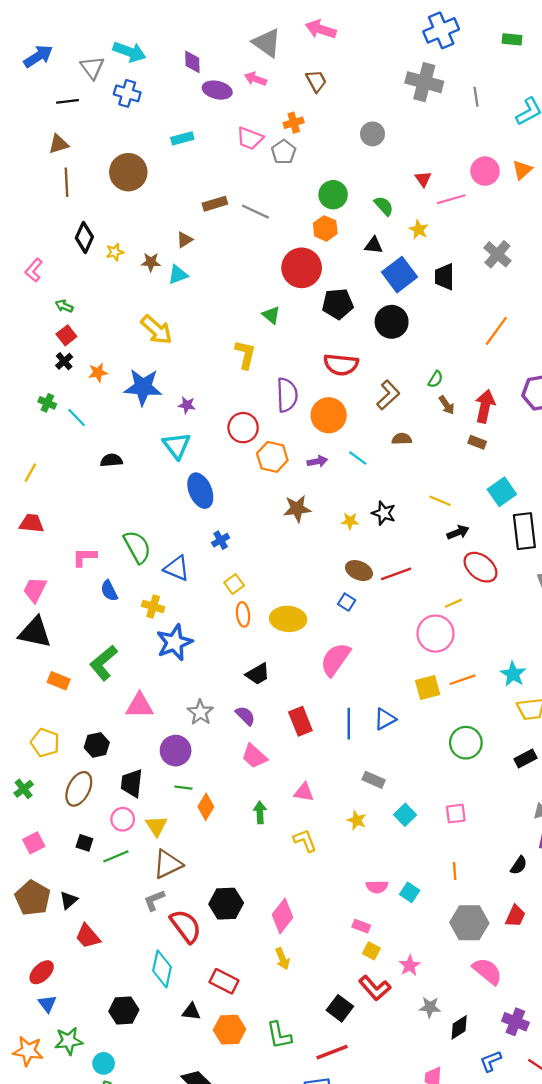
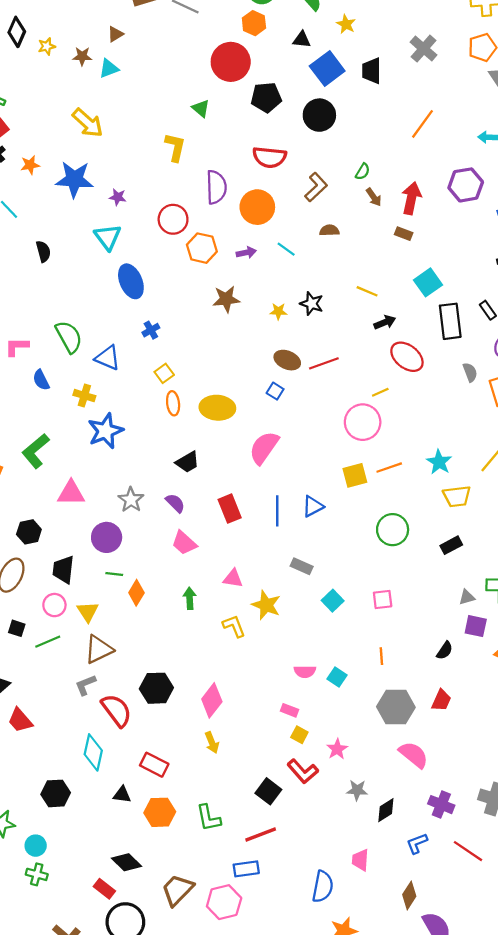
black semicircle: (111, 460) -> (43, 251), turned 80
yellow star: (357, 820) -> (266, 605), moved, size x1.5

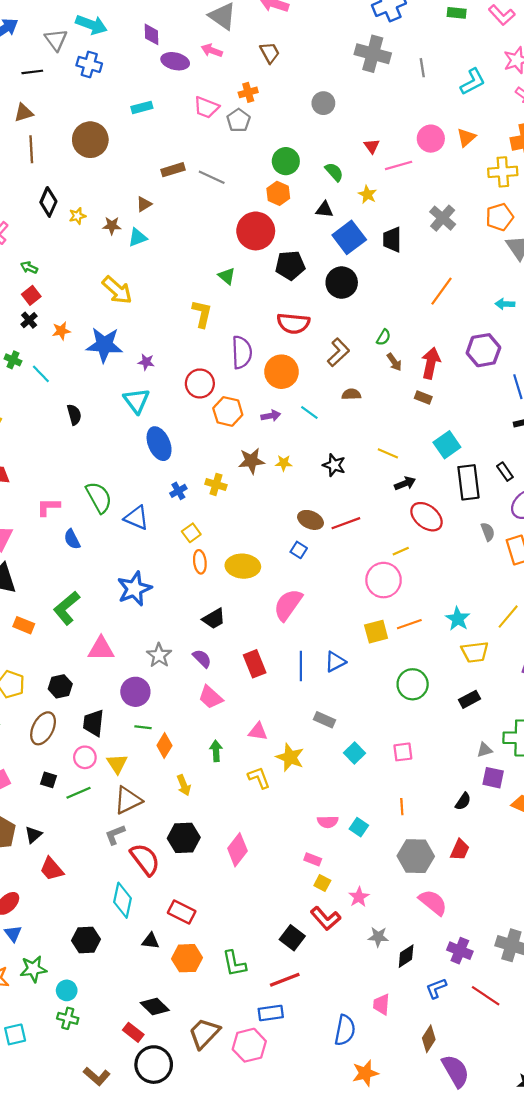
yellow star: (278, 311) -> (284, 463), moved
yellow cross: (84, 396) -> (216, 484), moved
yellow arrow: (212, 742) -> (184, 785), moved

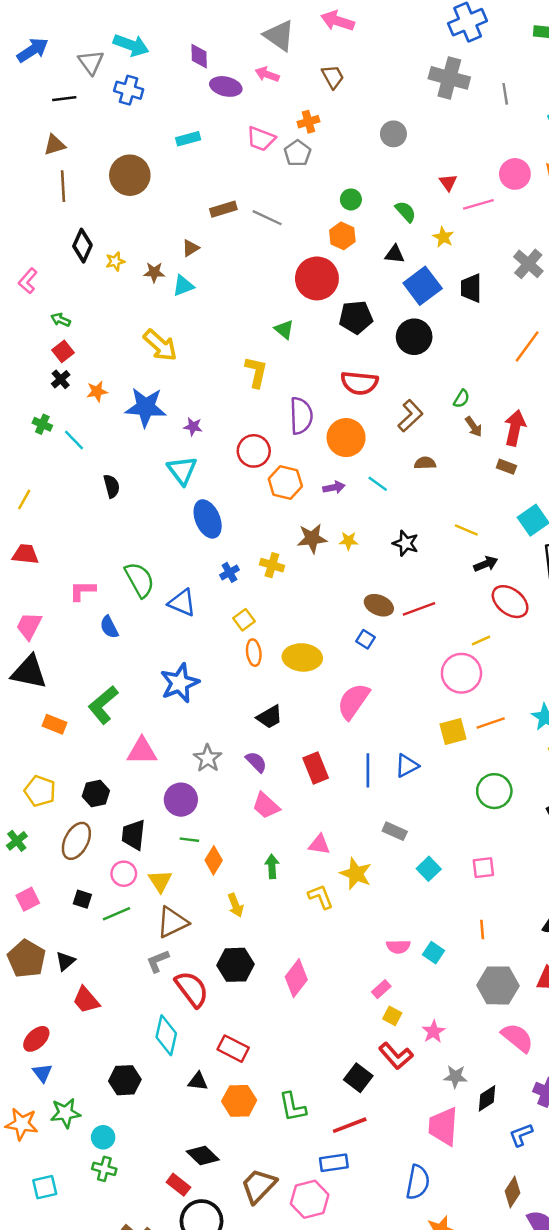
green circle: (286, 161) -> (351, 199), size x0.7
pink rectangle: (313, 859) -> (381, 989), turned -63
pink trapezoid: (381, 1004) -> (443, 1126), moved, size x1.6

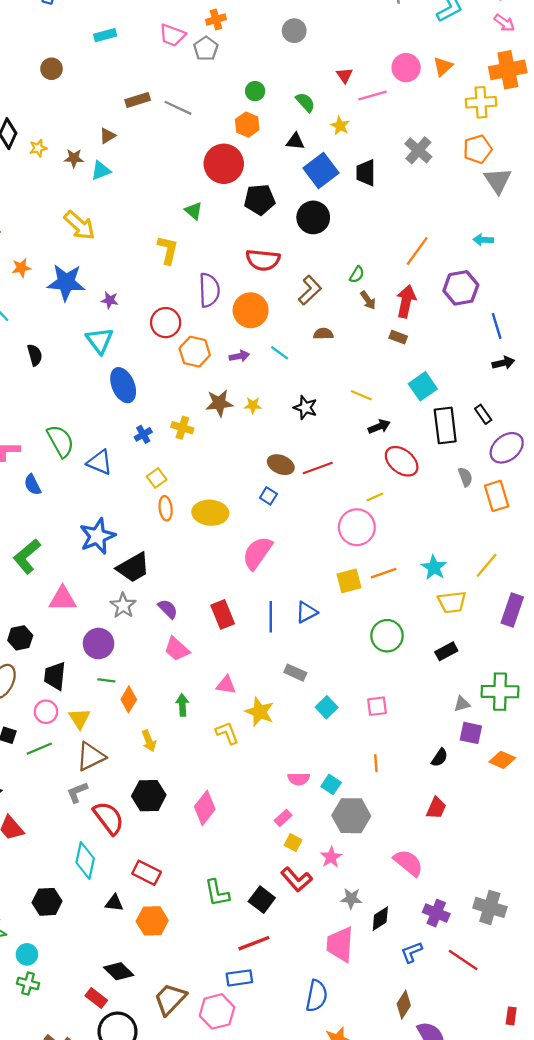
brown circle: (130, 175) -> (52, 69), size x0.6
orange line: (527, 346) -> (417, 251), moved
black trapezoid: (270, 717) -> (133, 567), moved, size x1.4
gray hexagon: (498, 985) -> (351, 816), moved
green L-shape: (293, 1107) -> (217, 893), moved

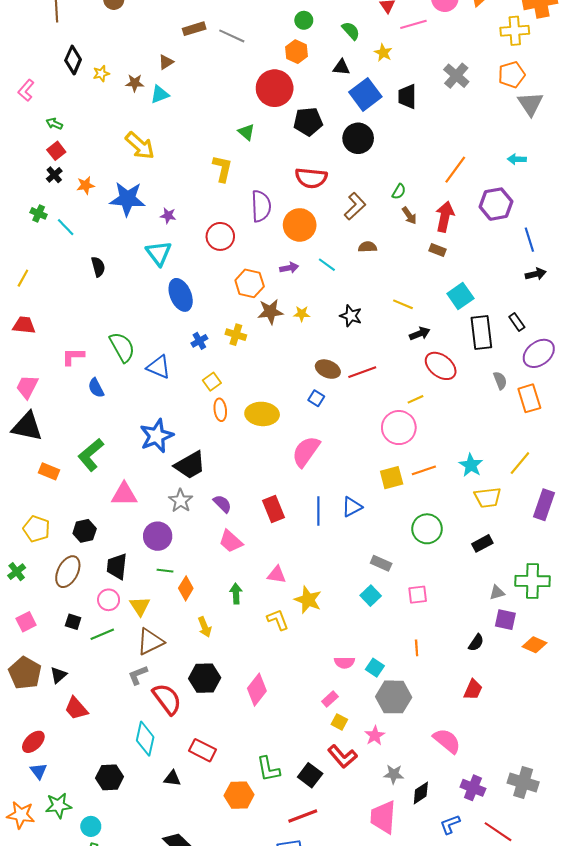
orange hexagon: (195, 352) -> (250, 283), moved
gray rectangle: (295, 673) -> (381, 563), moved
orange hexagon: (152, 921) -> (239, 795), moved

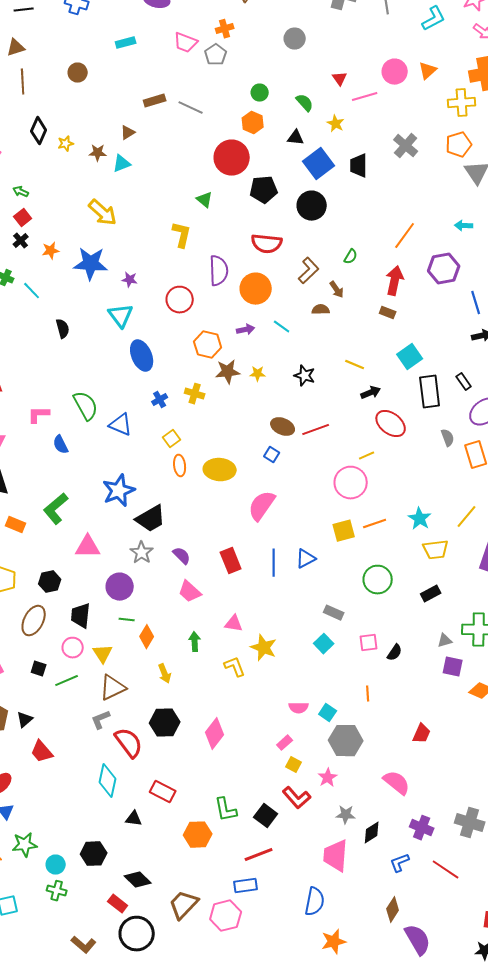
brown arrow: (409, 216) -> (337, 290), moved
black semicircle: (476, 643) -> (395, 653), moved
black hexagon: (110, 777) -> (94, 854), moved

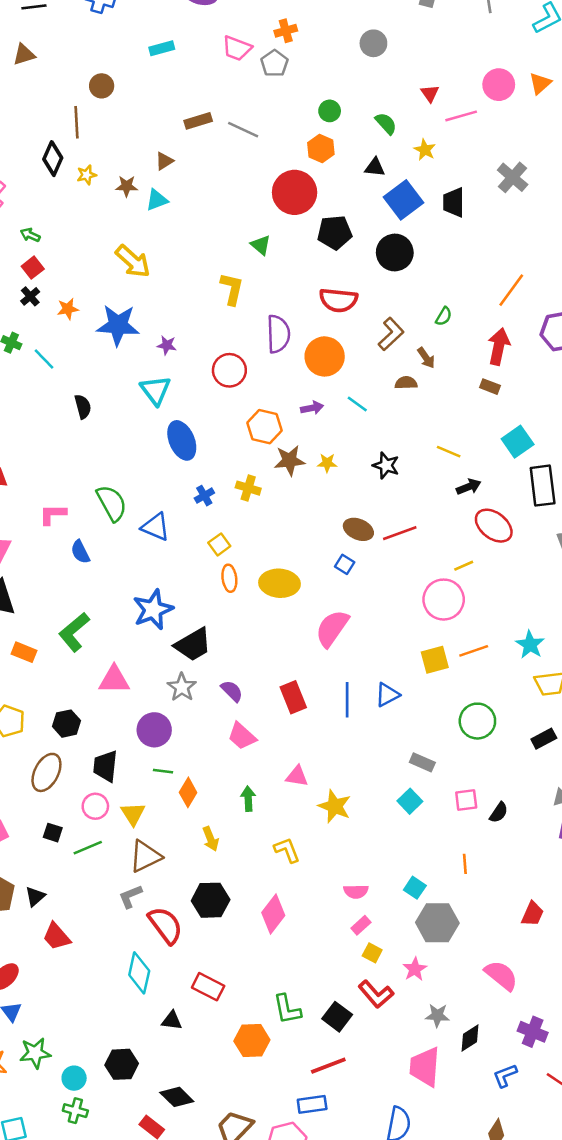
brown line: (23, 82) -> (77, 122), moved
yellow L-shape: (235, 667) -> (287, 850), moved
pink semicircle: (299, 708) -> (356, 891), moved

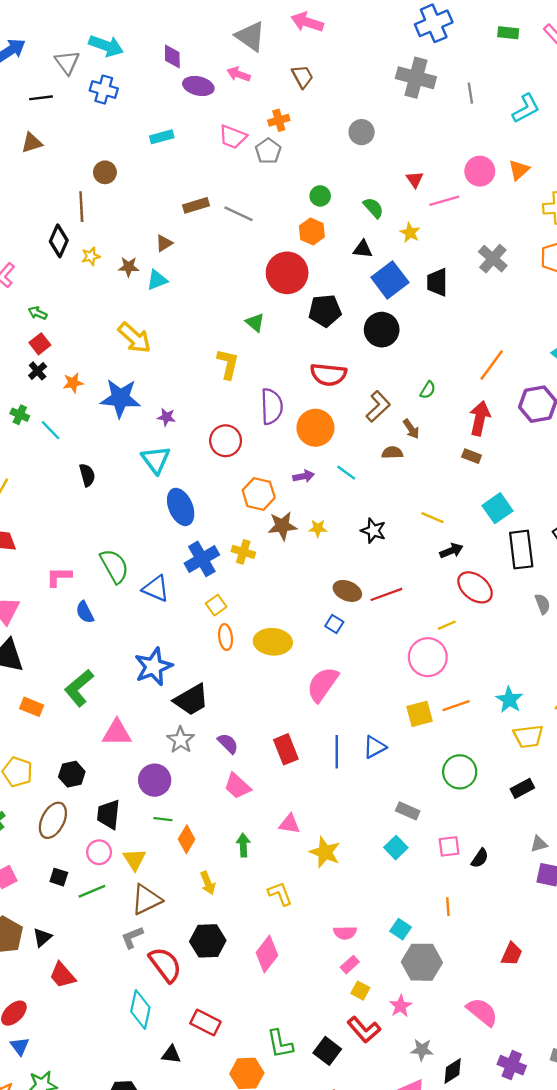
blue cross: (204, 496) -> (202, 559), size x1.8

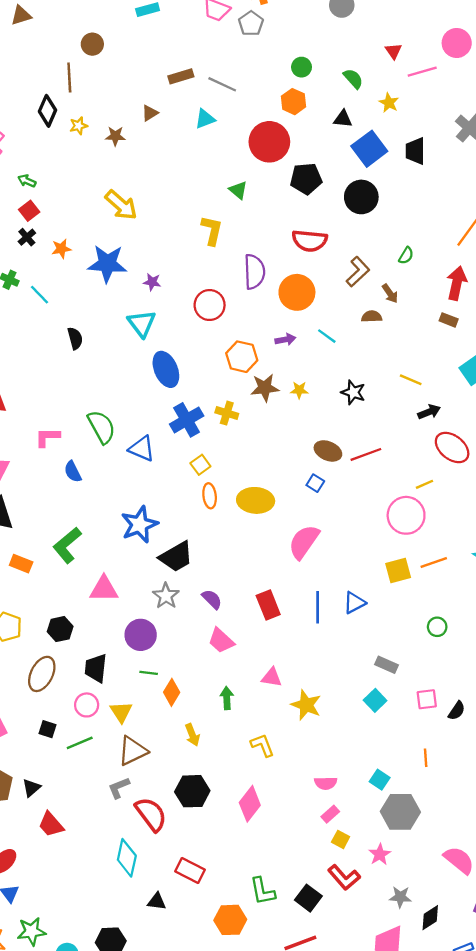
cyan triangle: (157, 280) -> (205, 119), moved
green circle: (460, 772) -> (437, 627), size x0.6

